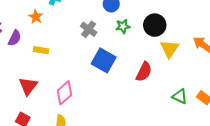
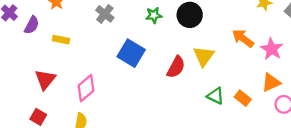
gray cross: (89, 29) -> (105, 14), moved
yellow triangle: (169, 49) -> (204, 56), moved

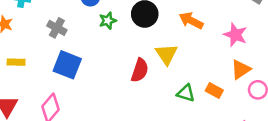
orange arrow: (243, 38) -> (191, 21), moved
blue square: (131, 53) -> (67, 65), moved

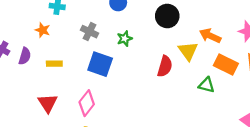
green star: (108, 21) -> (125, 39), moved
orange arrow: (191, 21) -> (210, 36), moved
orange rectangle: (214, 91) -> (226, 64), moved, size x1.5

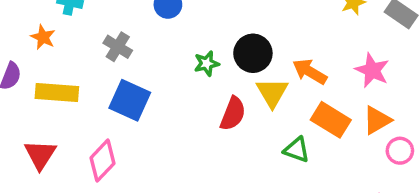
black circle: (167, 16) -> (253, 53), moved
green star: (125, 39) -> (207, 64), moved
yellow rectangle: (54, 64) -> (57, 92), size x1.6

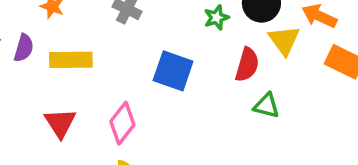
blue square: (130, 100) -> (173, 71), moved
green triangle: (297, 150) -> (266, 106), moved

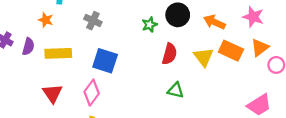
yellow triangle: (284, 40) -> (204, 57), moved
blue square: (173, 71) -> (105, 61), moved
green triangle: (266, 106) -> (176, 90), moved

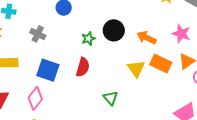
red semicircle: (170, 54) -> (83, 67), moved
green triangle: (176, 90) -> (111, 98), turned 35

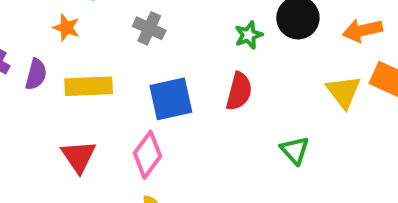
orange arrow: (147, 38) -> (362, 30), turned -36
blue square: (48, 70) -> (171, 99), turned -30

